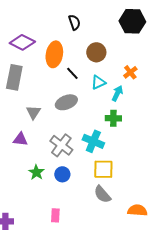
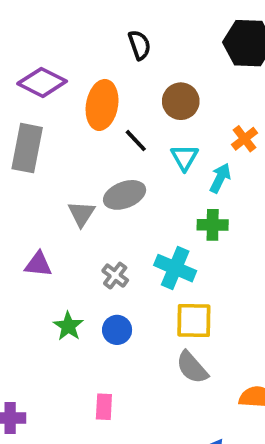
cyan triangle: (98, 82) -> (184, 157), turned -35
gray triangle: (33, 112) -> (81, 214), moved
gray cross: (61, 145) -> (115, 276), size x0.6

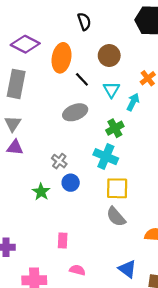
gray triangle: (81, 214) -> (13, 124), moved
green cross: (213, 225) -> (115, 128), moved, turned -30
purple triangle: (38, 264) -> (15, 147), moved
gray cross: (115, 276) -> (59, 161), moved
blue circle: (117, 330) -> (71, 183), moved

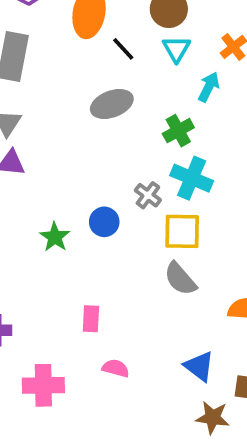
cyan triangle: (111, 90) -> (176, 49), moved
cyan cross: (106, 157) -> (192, 178), moved
gray cross: (59, 161) -> (148, 195), moved

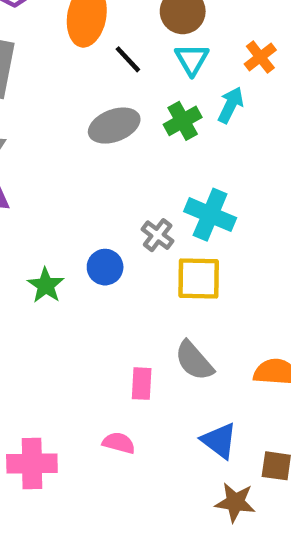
green cross: (178, 131) -> (183, 121), moved
gray semicircle: (180, 279) -> (194, 361), moved
pink rectangle: (91, 319) -> (142, 384), moved

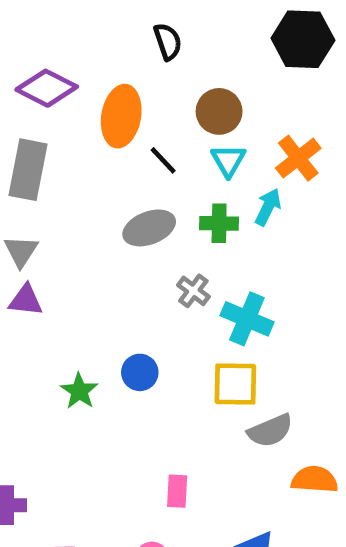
orange cross: (260, 57) -> (298, 158), size x1.4
green cross: (183, 121) -> (219, 223), turned 30
gray cross: (158, 235) -> (193, 291), moved
gray semicircle: (194, 361) -> (270, 431), moved, turned -72

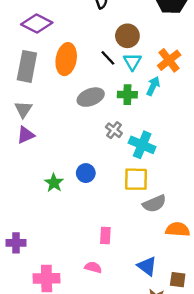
orange ellipse: (121, 116) -> (66, 59), moved
black line: (163, 160) -> (108, 58), moved
purple triangle: (26, 300) -> (26, 135), turned -30

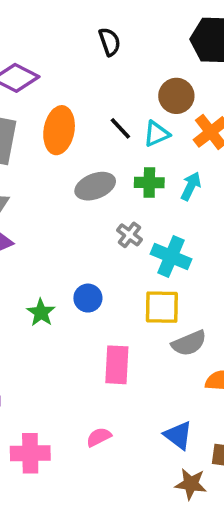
brown circle: (127, 36) -> (176, 96), moved
cyan triangle: (132, 62) -> (157, 134), turned 36
cyan arrow: (153, 86) -> (191, 186), moved
pink rectangle: (105, 236) -> (117, 365), moved, size x1.5
pink semicircle: (93, 267) -> (99, 437), turned -42

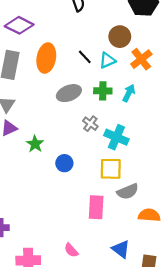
green star: (41, 312) -> (35, 144), moved
pink rectangle: (117, 365) -> (96, 207), moved
pink semicircle: (99, 437) -> (71, 250), turned -105

